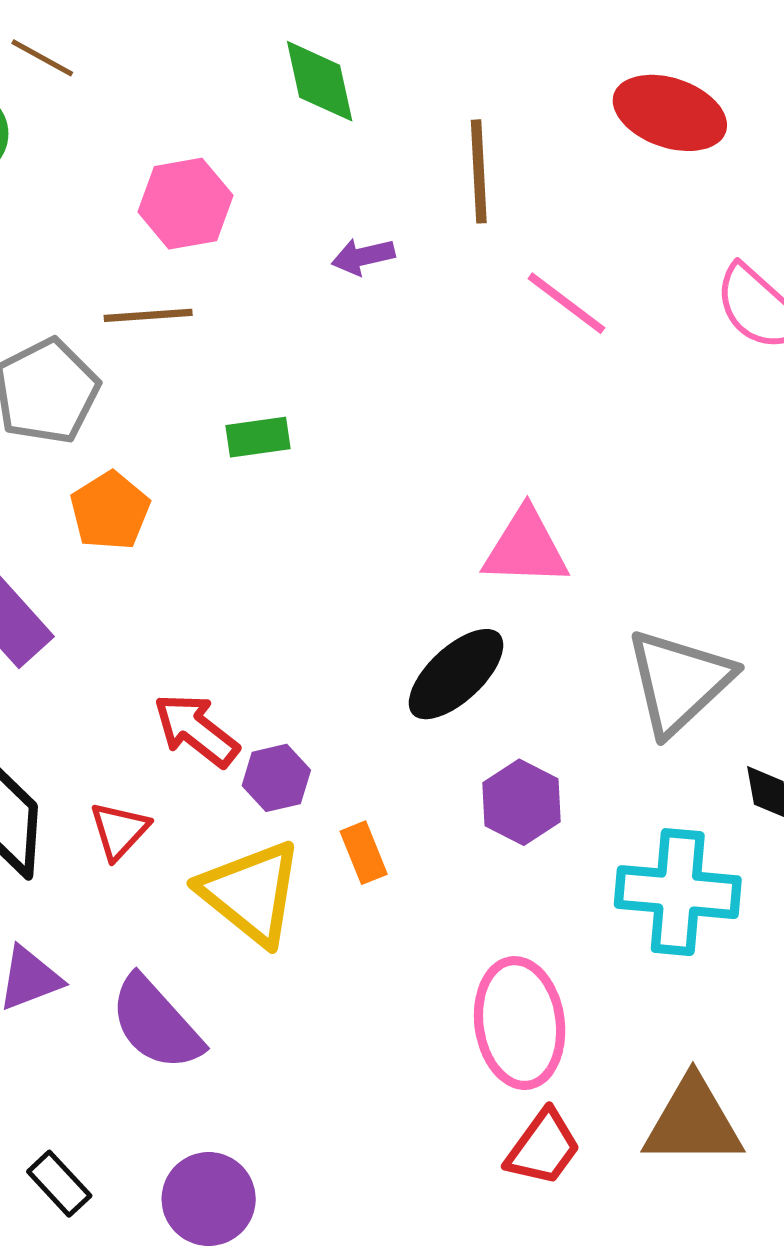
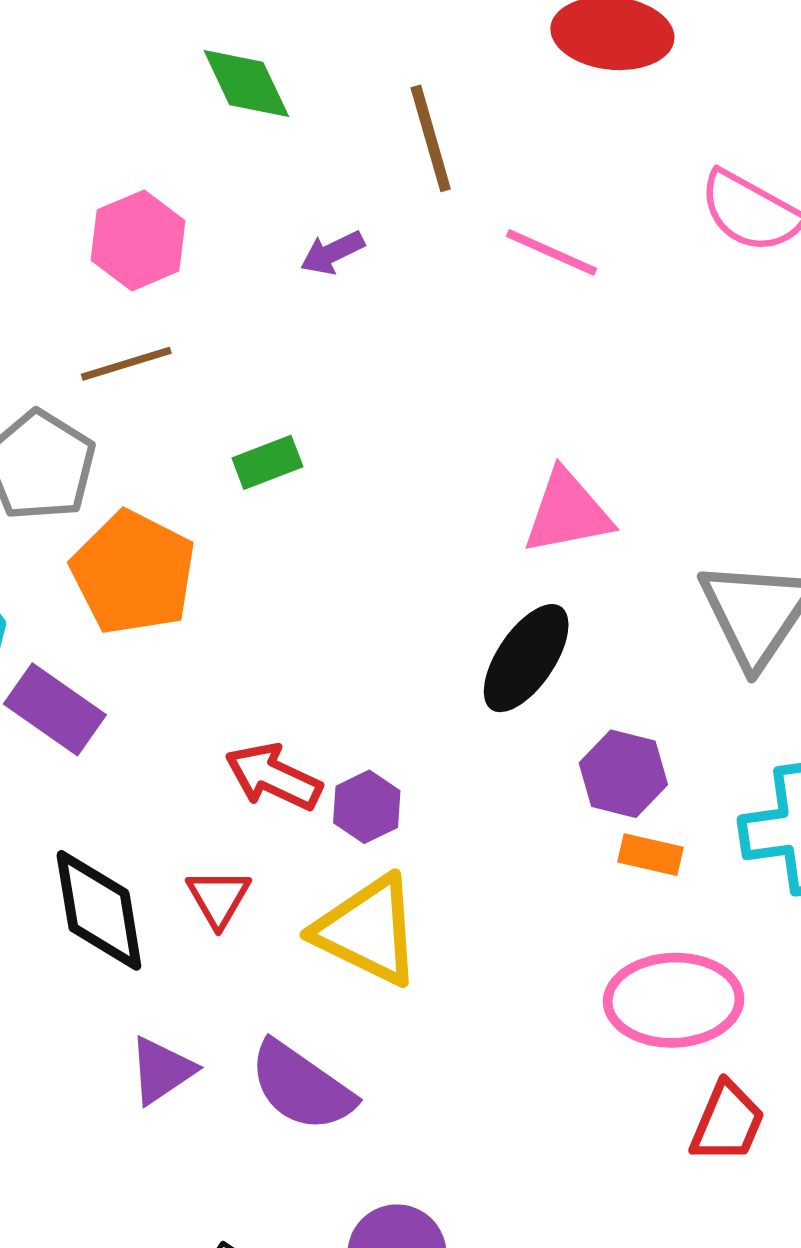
orange pentagon: (110, 511) -> (133, 573), size x1.5
orange rectangle: (364, 853) -> (651, 855), moved, turned -42
pink ellipse: (520, 1023) -> (674, 1000), turned -71

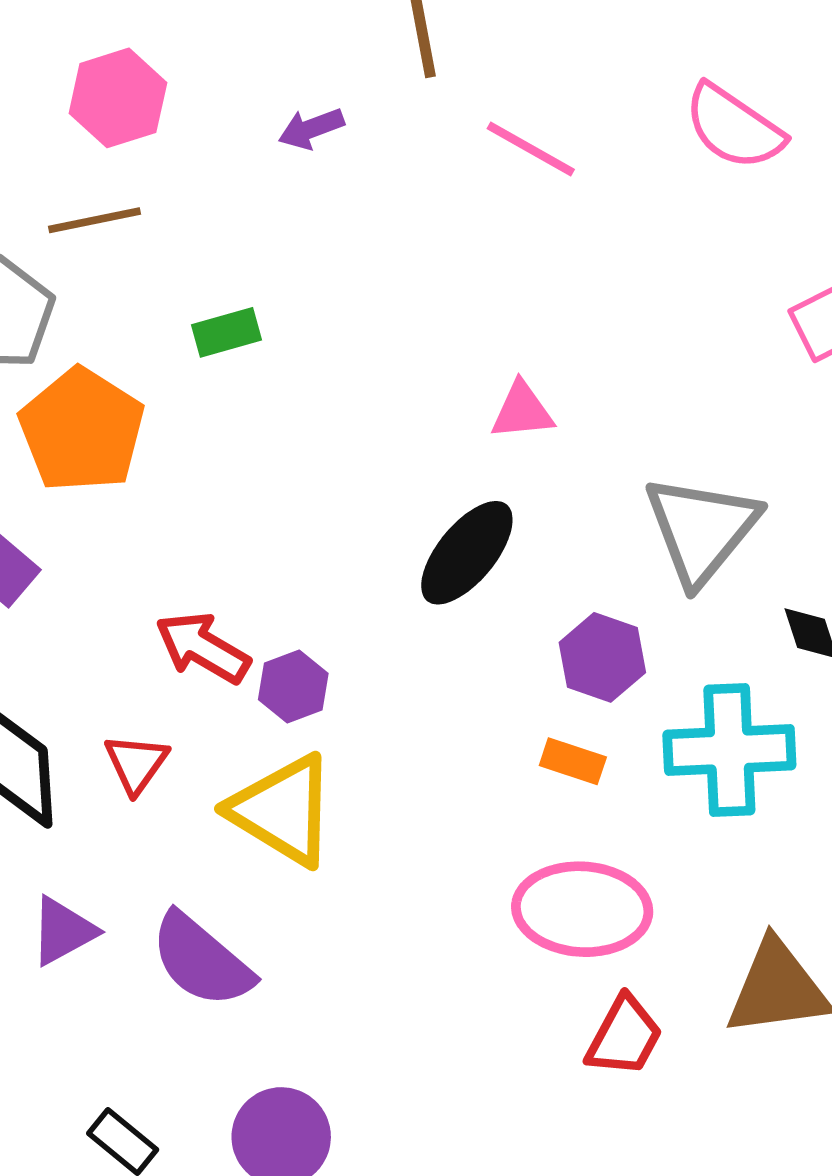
pink triangle: (567, 512) -> (522, 411), size x0.7
purple hexagon: (623, 774) -> (602, 657), moved

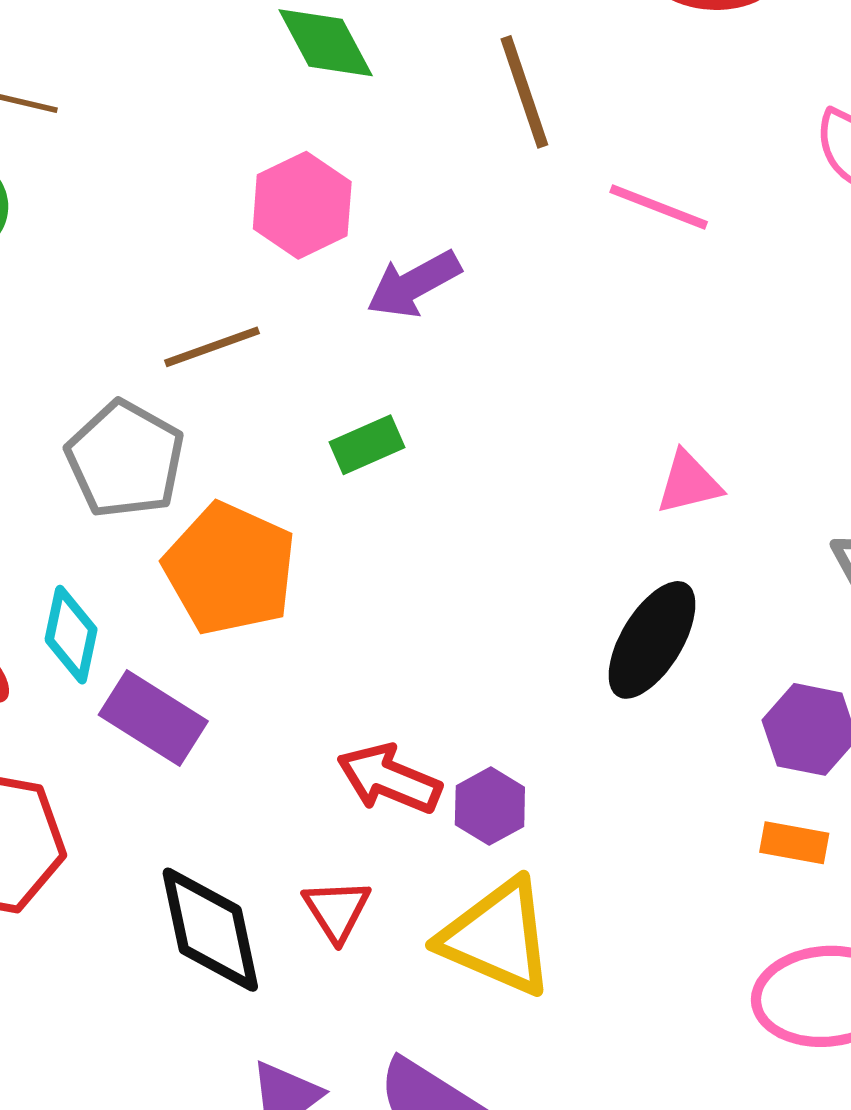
pink hexagon: (118, 98) -> (302, 205), moved
purple arrow: (311, 129) -> (414, 284), moved, size x1.4

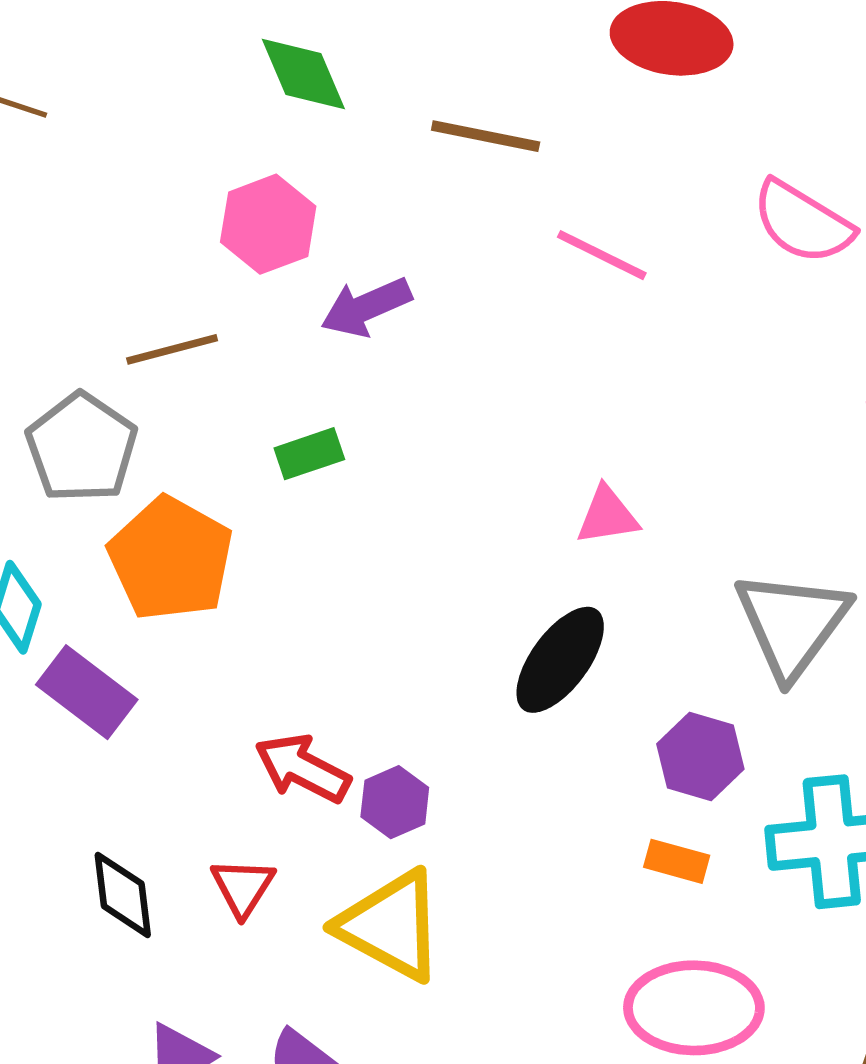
brown line: (524, 92) -> (486, 136), turned -65
black diamond: (210, 930) -> (123, 895), size x0.7

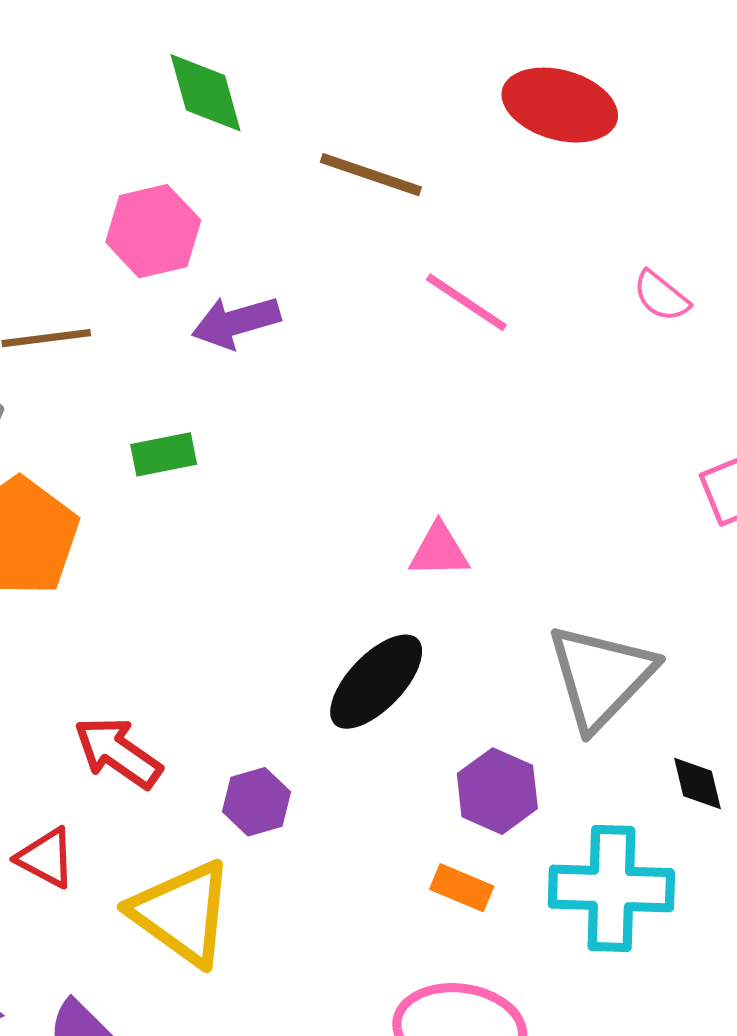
pink semicircle: (803, 222) -> (661, 296), size x0.6
purple hexagon: (395, 802) -> (256, 802), moved
red triangle: (243, 887) -> (46, 858), turned -42

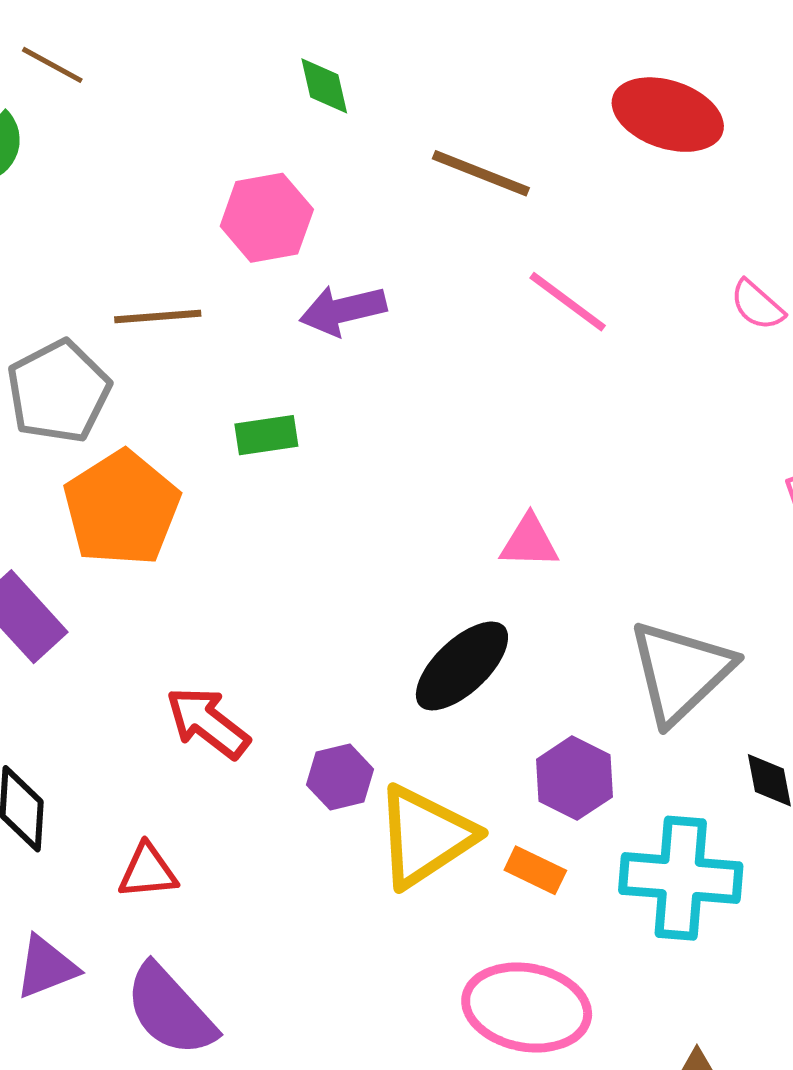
green diamond: (206, 93) -> (324, 86), size x0.7
red triangle: (46, 858) -> (148, 871), moved, turned -36
yellow triangle: (182, 913) -> (425, 836), moved, turned 48

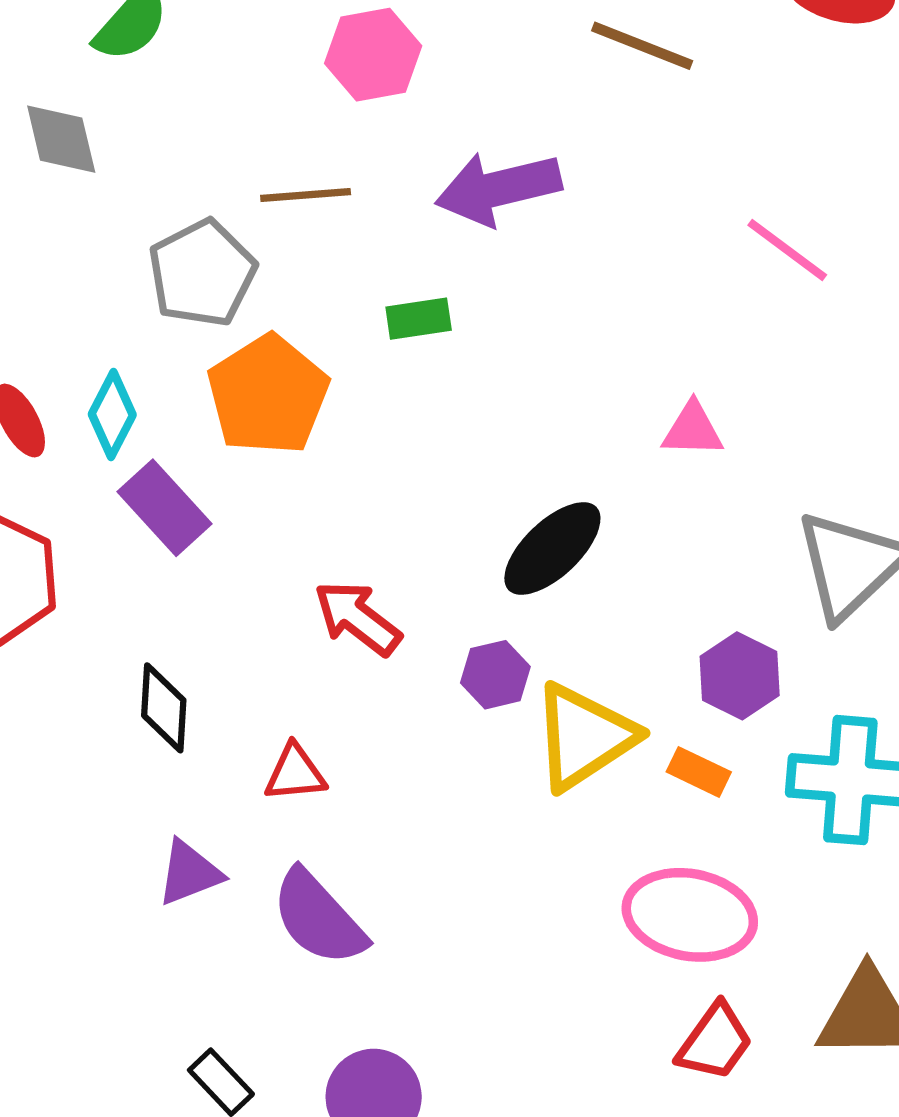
pink hexagon: (267, 218) -> (373, 55), moved
pink line: (568, 302) -> (787, 250), moved
purple arrow: (343, 310) -> (498, 188), size x1.4
black ellipse: (462, 666) -> (552, 548), moved

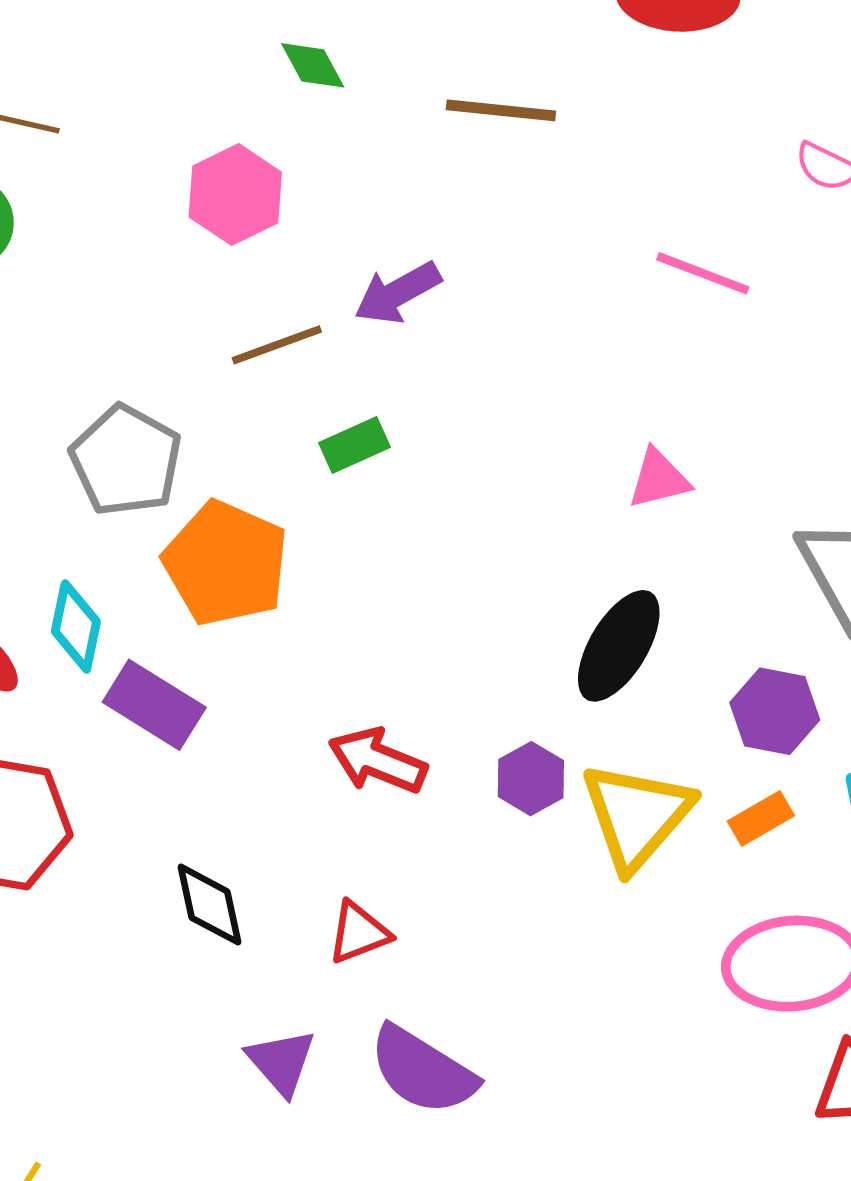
purple arrow: (498, 188) -> (398, 293), size x0.7
brown line: (306, 195) -> (277, 345), moved
black ellipse: (552, 548) -> (619, 646), moved
orange rectangle: (699, 772) -> (761, 818), turned -40
purple triangle: (189, 873) -> (281, 1062), turned -34

